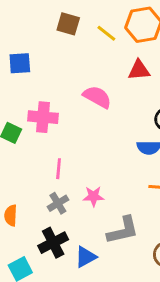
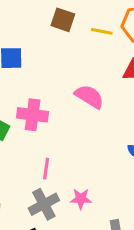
yellow line: (106, 33) -> (102, 31), turned -30
gray cross: (58, 203) -> (44, 204), size x1.4

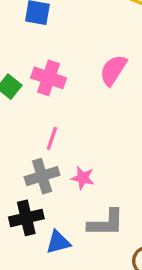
pink semicircle: (89, 97) -> (113, 70), turned -100

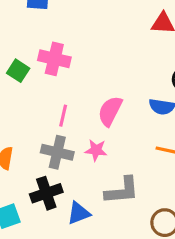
pink semicircle: (113, 70) -> (110, 111), moved
gray cross: (42, 176) -> (57, 152), turned 36

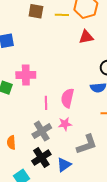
pink line: (63, 116) -> (46, 103), moved
gray cross: (57, 152) -> (42, 131), turned -30

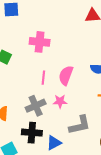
pink cross: (26, 75) -> (40, 42), moved
black cross: (41, 158) -> (32, 133), turned 30

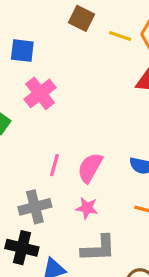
pink cross: (40, 42) -> (40, 93), moved, turned 36
pink star: (60, 101) -> (87, 208), moved

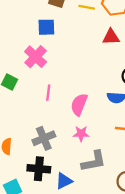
blue square: (22, 51) -> (46, 27), moved
pink line: (54, 165) -> (48, 93), moved

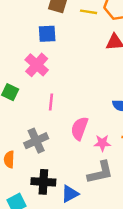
pink semicircle: (79, 105) -> (79, 128), moved
pink star: (81, 134) -> (102, 143), moved
gray cross: (44, 138) -> (36, 141), moved

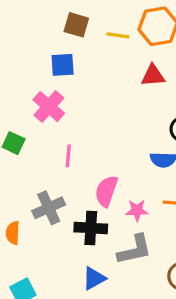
black cross: (43, 182) -> (91, 228), moved

